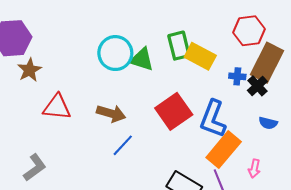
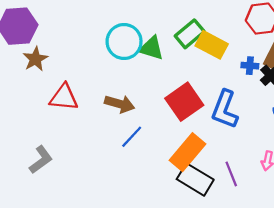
green rectangle: (179, 46) -> (190, 34), turned 64
orange rectangle: (224, 150) -> (188, 152), moved

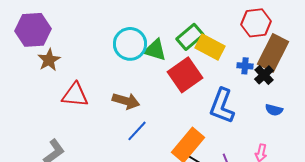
red square: (184, 102) -> (185, 75), moved

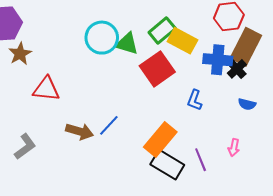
blue cross: (245, 66) -> (218, 60), size x1.8
brown arrow: (126, 101) -> (80, 131), moved
blue L-shape: (222, 106) -> (195, 100), size x0.6

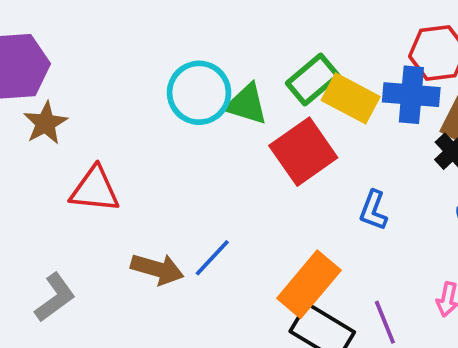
blue cross: (218, 60) -> (411, 95), moved

